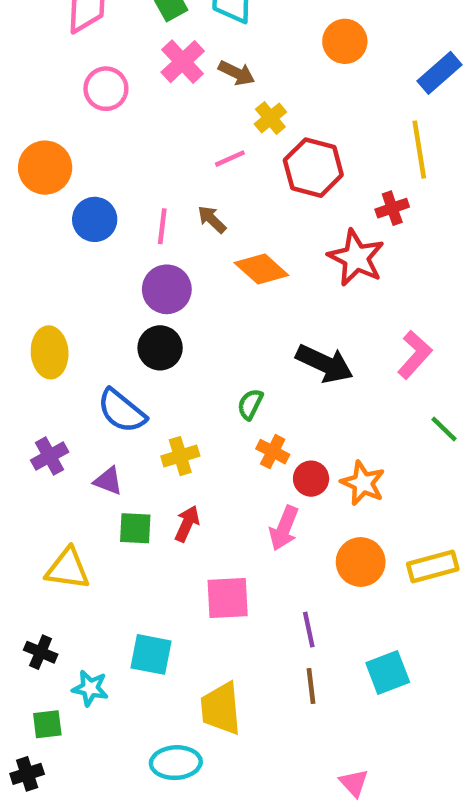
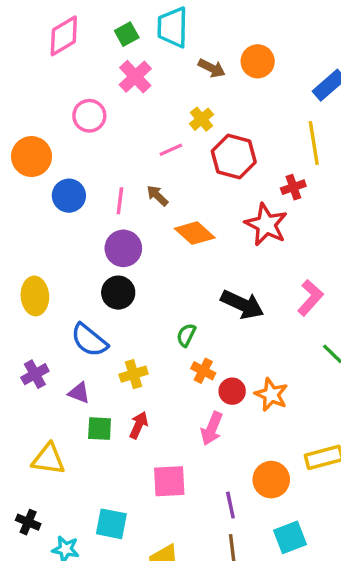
brown arrow: (237, 73) -> (212, 68), moved
pink circle: (106, 89) -> (89, 116), moved
orange circle: (361, 562) -> (271, 480), moved

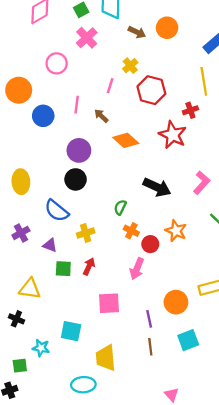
pink line: (171, 150) -> (110, 86), turned -48
pink line: (120, 201) -> (77, 105), moved
orange star: (271, 395) -> (176, 231), moved
black cross: (28, 522) -> (16, 319), moved

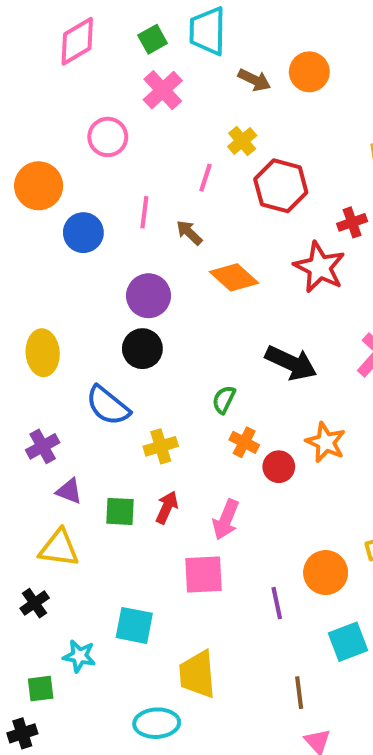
purple triangle: (50, 245) -> (69, 491), moved
pink arrow: (137, 269) -> (226, 520), moved
black cross: (16, 319) -> (35, 603), turned 32
brown line: (150, 347) -> (299, 693), moved

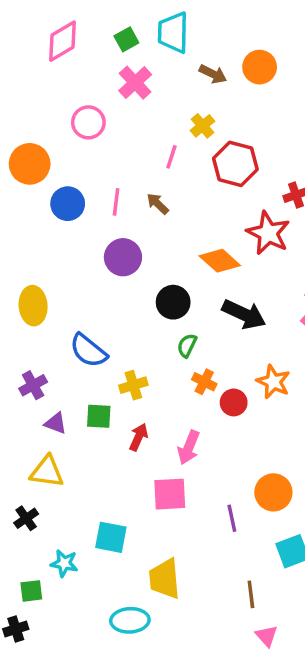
pink line: (144, 212) -> (116, 202), moved
orange diamond: (234, 277) -> (220, 261), moved
black circle: (142, 349) -> (173, 302), moved
green square: (120, 511) -> (99, 416), moved

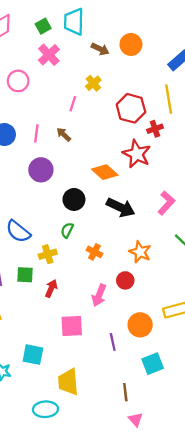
red hexagon: (235, 164) -> (131, 108), moved
green semicircle: (187, 345) -> (67, 230), moved
red circle: (234, 402) -> (125, 280), moved
pink arrow: (189, 447) -> (99, 295), moved

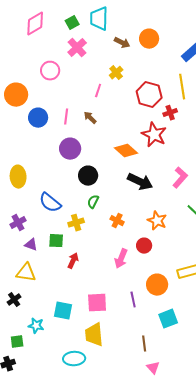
black circle: (74, 199) -> (88, 176), moved
red arrow: (51, 288) -> (73, 261), moved
pink square: (72, 326) -> (97, 303), moved

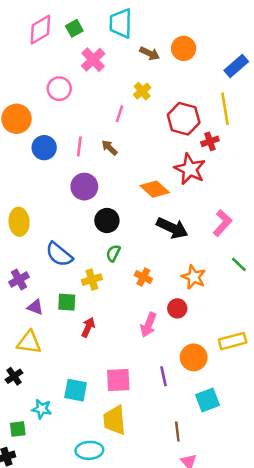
green square: (72, 23) -> (74, 28), moved

